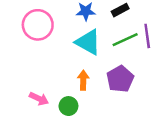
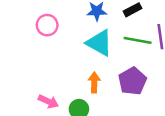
pink circle: (38, 25) -> (47, 25), size x0.7
green line: (125, 40) -> (138, 40), turned 35

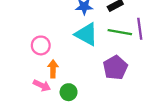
pink circle: (47, 25) -> (41, 45), moved
orange arrow: (94, 82) -> (53, 69), moved

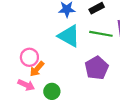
pink circle: (41, 45) -> (29, 57), moved
orange arrow: (53, 69) -> (37, 69), turned -140

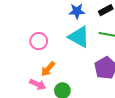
pink circle: (29, 57) -> (39, 41), moved

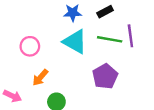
pink arrow: (38, 84) -> (13, 96), moved

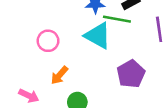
green line: (110, 39) -> (117, 19), moved

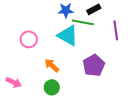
orange arrow: (59, 75) -> (52, 65), moved, turned 91

